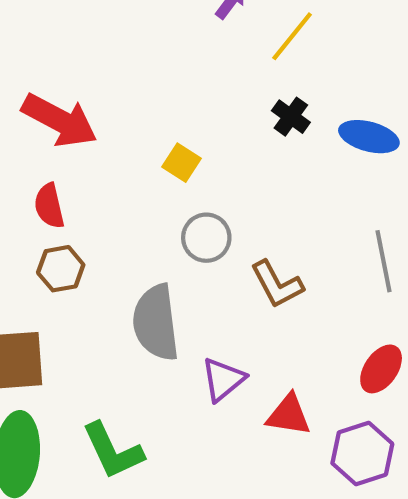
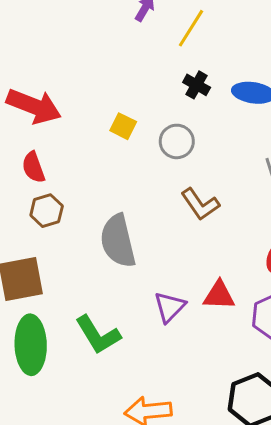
gray circle: (206, 238) -> (177, 141), moved
purple triangle: (223, 379) -> (170, 307), moved

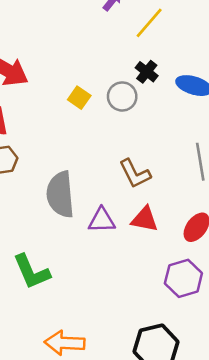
gray circle: (177, 141) -> (122, 96), moved
red triangle: (219, 295) -> (145, 219), moved
purple triangle: (170, 307) -> (102, 220), moved, turned 36

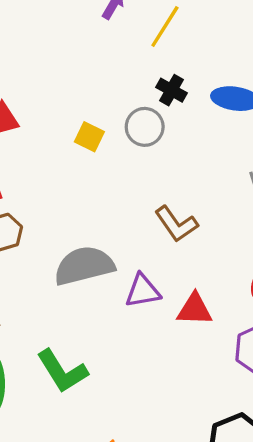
gray semicircle: (60, 194) -> (84, 266), turned 90
red triangle: (145, 219) -> (195, 309), moved

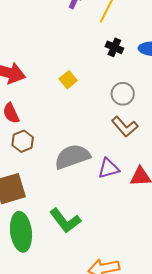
gray circle: (145, 127) -> (123, 94), moved
yellow square: (89, 137) -> (68, 80), turned 30

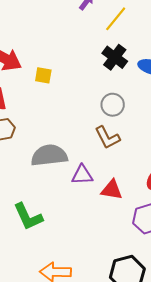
black cross: (114, 47) -> (115, 57), size x1.4
yellow square: (68, 80) -> (43, 75), moved, turned 36

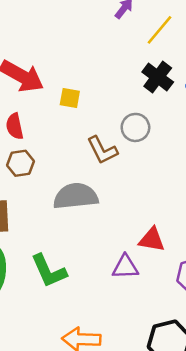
gray circle: (113, 105) -> (135, 127), moved
brown L-shape: (107, 138) -> (102, 150), moved
purple triangle: (82, 175) -> (125, 267), moved

